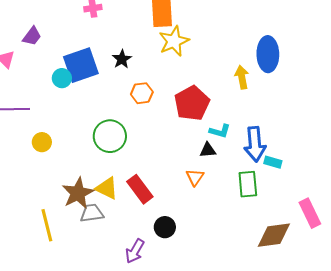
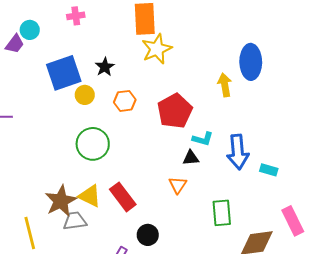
cyan circle: (62, 78) -> (30, 30), moved
yellow circle: (42, 142) -> (85, 95), moved
cyan rectangle: (273, 162) -> (269, 170), moved
green rectangle: (248, 184) -> (222, 213), moved

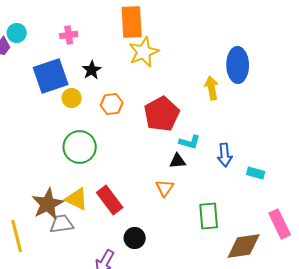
pink cross: (76, 16) -> (69, 35), moved
blue arrow: (238, 152) -> (225, 155), size x0.7

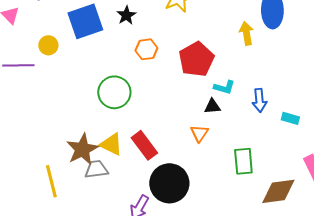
yellow circle: (72, 98) -> (48, 45), moved
black circle: (135, 238) -> (169, 183), size x1.8

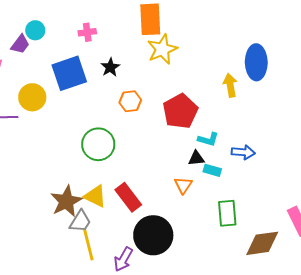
yellow circle: (48, 45) -> (32, 97), size x1.4
blue arrow: (259, 100) -> (243, 152), turned -80
cyan rectangle: (290, 118) -> (212, 170), moved
gray trapezoid: (96, 169) -> (80, 221), turned 130
yellow line: (51, 181) -> (88, 244), moved

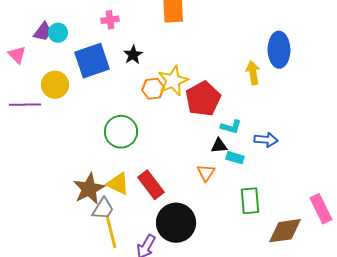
cyan circle: (35, 30) -> (58, 33), moved
yellow star: (162, 49) -> (173, 81), moved

